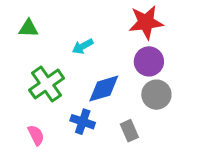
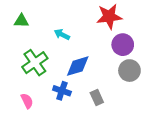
cyan arrow: (83, 46) -> (62, 34), turned 56
purple circle: (149, 61) -> (123, 45), moved
gray circle: (156, 95) -> (129, 71), moved

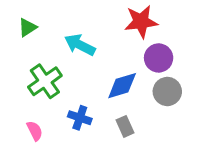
green triangle: (21, 21) -> (27, 27), turned -35
cyan arrow: (62, 34) -> (80, 45), size x1.5
blue diamond: (78, 66) -> (122, 86), moved

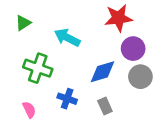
green cross: (45, 81) -> (38, 68), turned -36

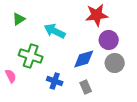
pink semicircle: (29, 110) -> (11, 76), moved

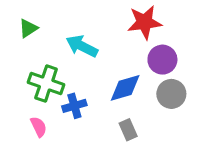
pink semicircle: (11, 76) -> (39, 127), moved
blue cross: (55, 81) -> (74, 106), moved, turned -35

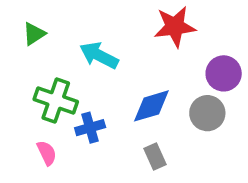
purple circle: (162, 60) -> (224, 73), moved

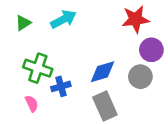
red star: (175, 27) -> (136, 19), moved
cyan arrow: (99, 55) -> (63, 19), moved, turned 125
gray rectangle: (155, 156) -> (105, 106), size x1.6

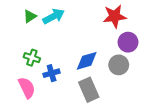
green triangle: (23, 23) -> (30, 16), moved
green cross: (38, 68) -> (32, 58), size x0.7
pink semicircle: (32, 104) -> (27, 88), size x1.5

